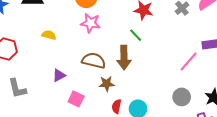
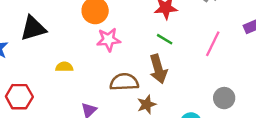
pink line: (189, 62) -> (213, 44), moved
gray circle: (182, 97) -> (224, 98), moved

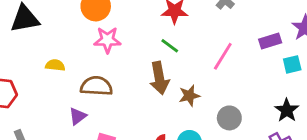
brown semicircle: (124, 82) -> (96, 86), moved
brown star: (147, 104) -> (189, 96), moved

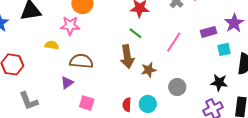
pink star: (107, 40) -> (70, 26), moved
black star: (287, 110) -> (219, 83), turned -30

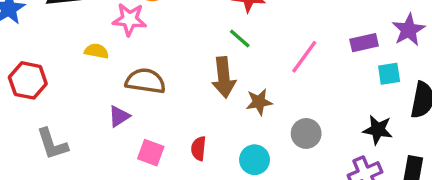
red semicircle: (127, 105) -> (199, 148), moved

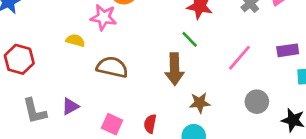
brown star: (259, 102) -> (200, 103), moved
purple triangle: (119, 116) -> (70, 106), moved
gray circle: (306, 133) -> (257, 102), moved

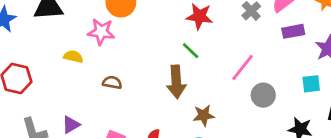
purple rectangle: (288, 50) -> (293, 31), moved
brown semicircle: (112, 67) -> (112, 82), size x0.6
gray circle: (257, 102) -> (263, 95), moved

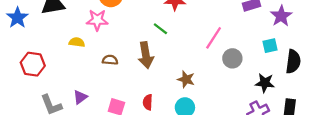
green line: (191, 51) -> (160, 29), moved
brown arrow: (176, 82) -> (146, 55), moved
brown star: (204, 115) -> (186, 79), turned 30

